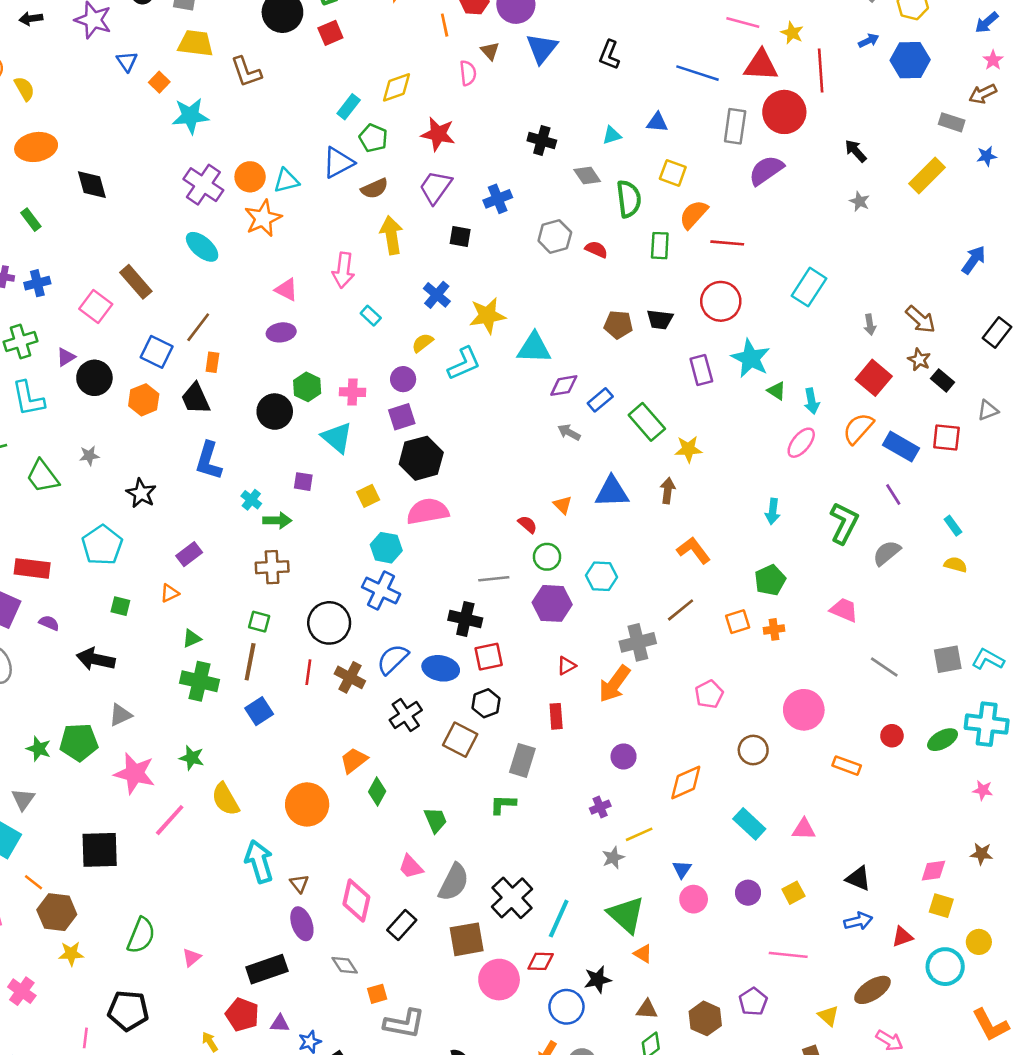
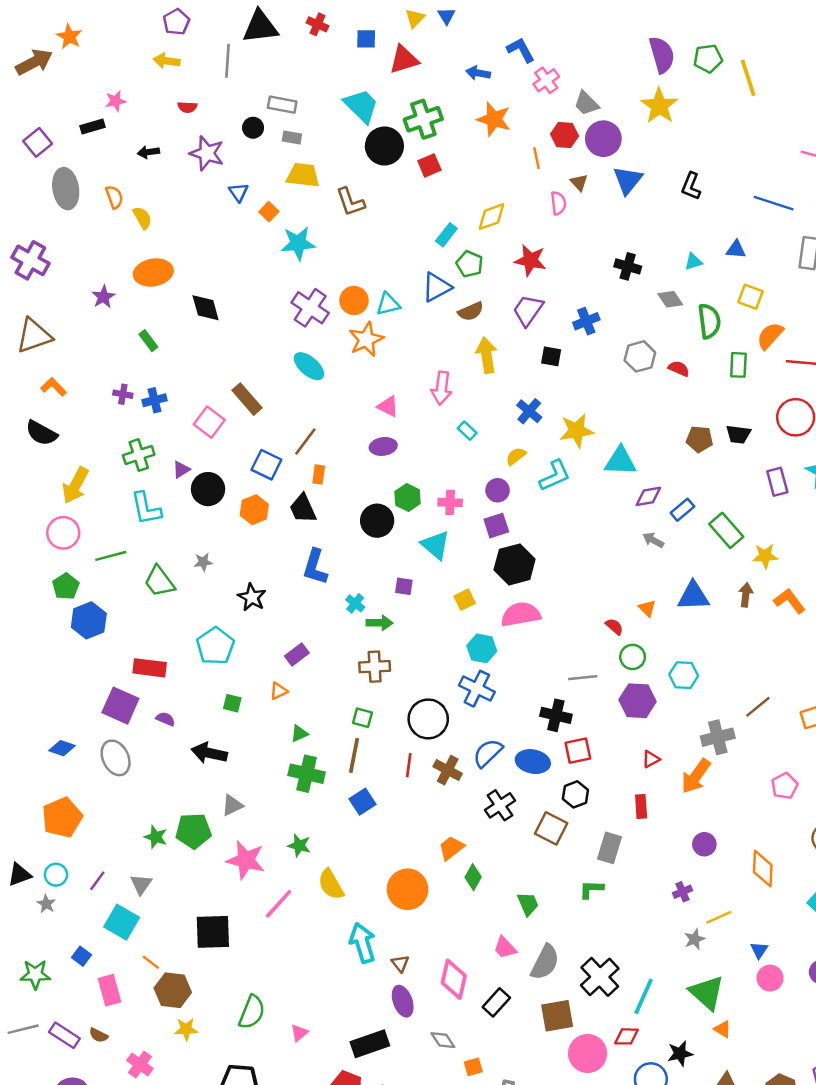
orange L-shape: (694, 550) -> (790, 601), moved
orange diamond: (686, 782) -> (763, 869), turned -63

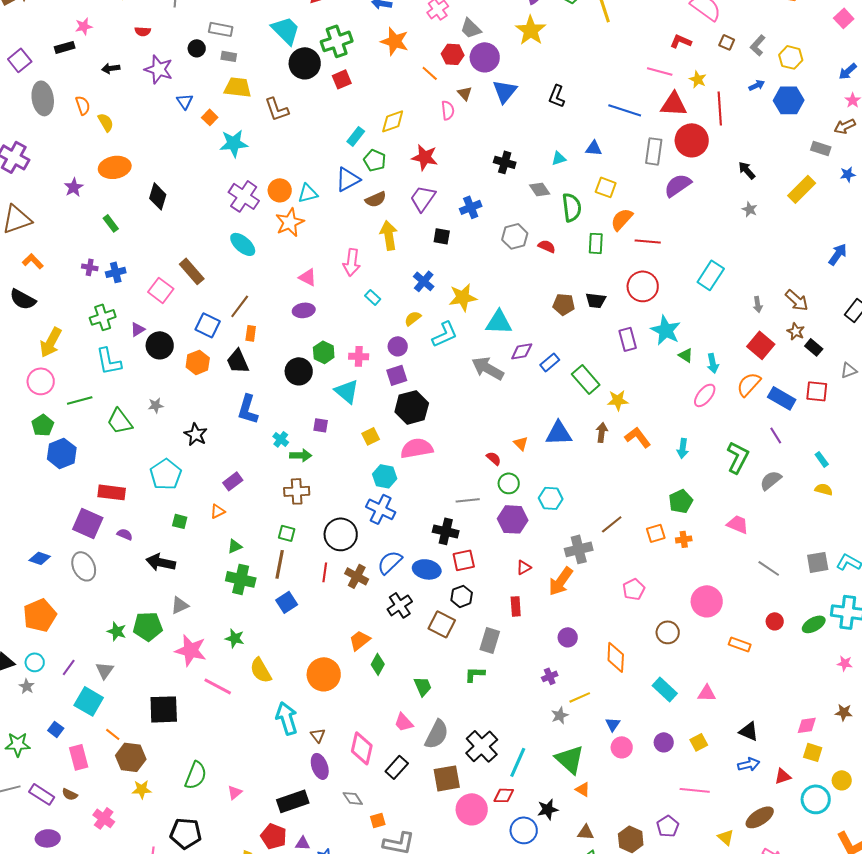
orange line: (536, 158) -> (430, 73), turned -36
black diamond: (206, 308) -> (158, 196), turned 32
gray arrow: (653, 540) -> (488, 368), moved, size x1.8
pink line: (279, 904) -> (218, 686), turned 76

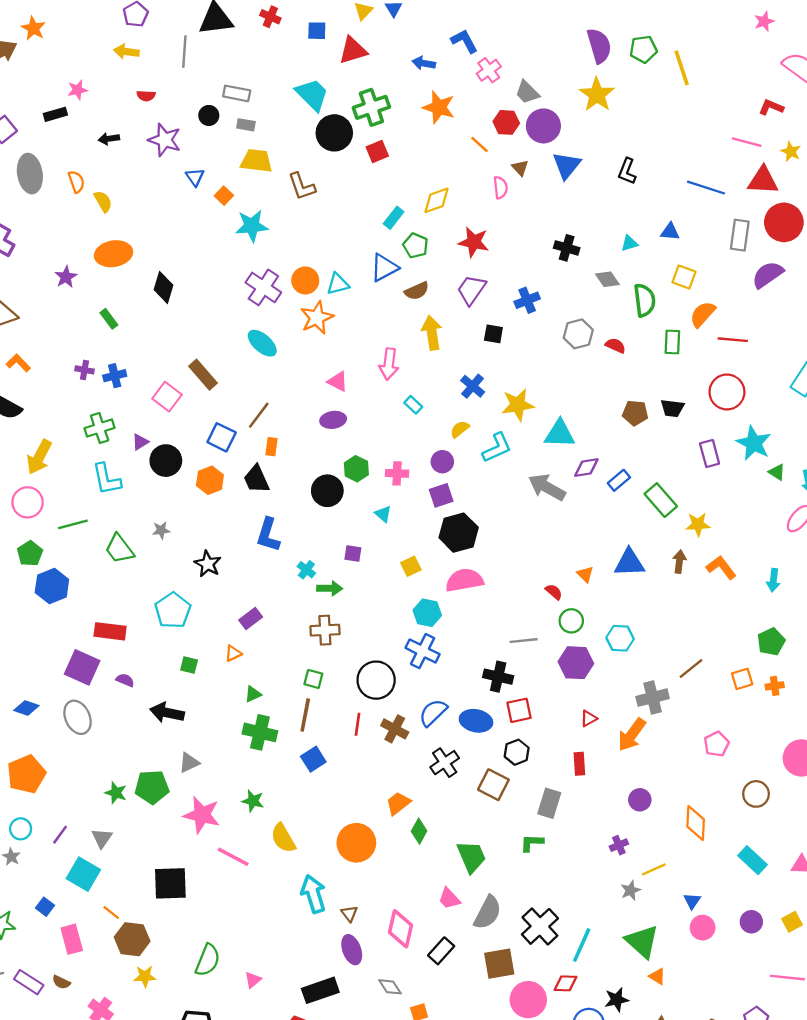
cyan triangle: (347, 391) -> (383, 514), size x0.6
green trapezoid: (423, 686) -> (471, 857), size x1.4

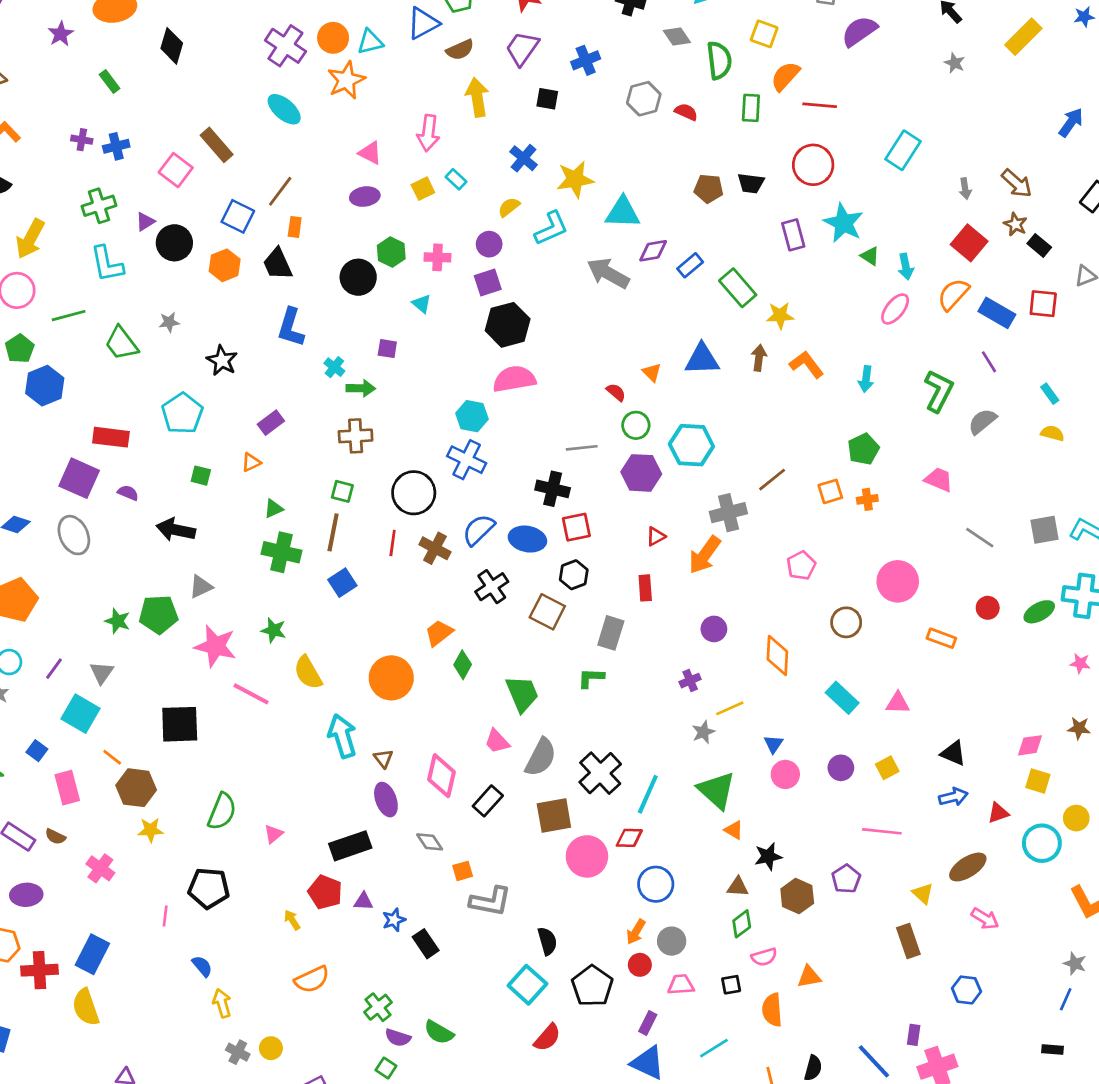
yellow square: (411, 566) -> (423, 189), moved
cyan hexagon: (620, 638) -> (691, 445), size x1.4
black star: (617, 1000) -> (768, 856), moved

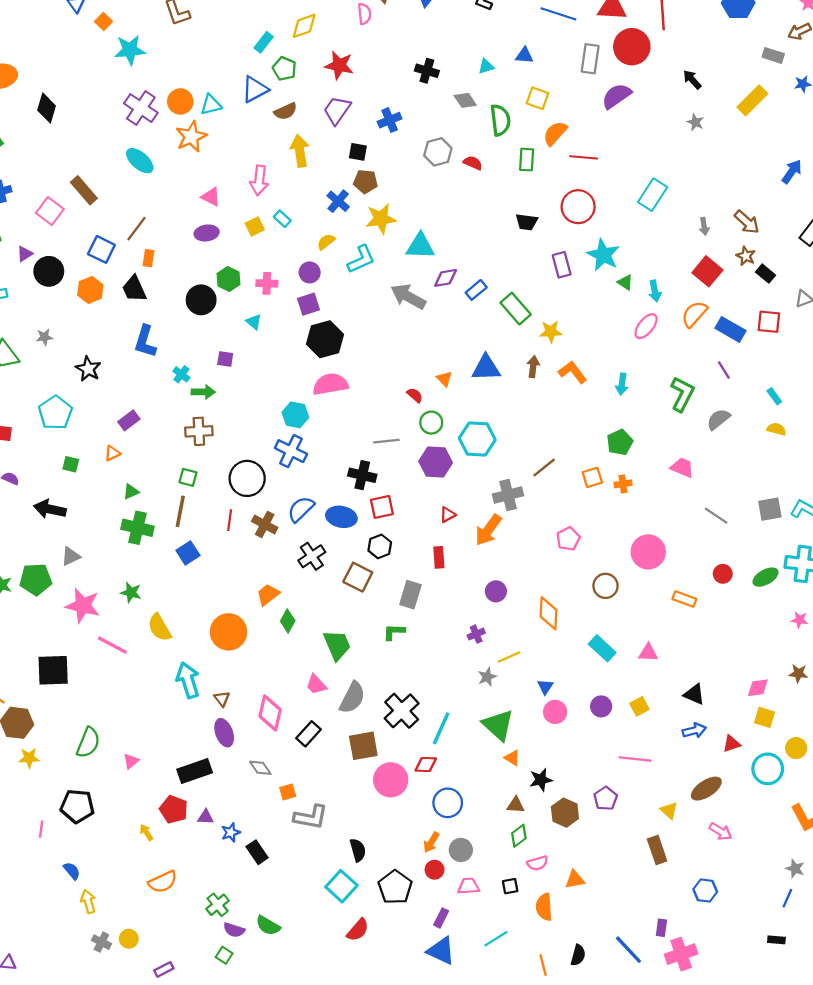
brown pentagon: (709, 189) -> (366, 181), moved

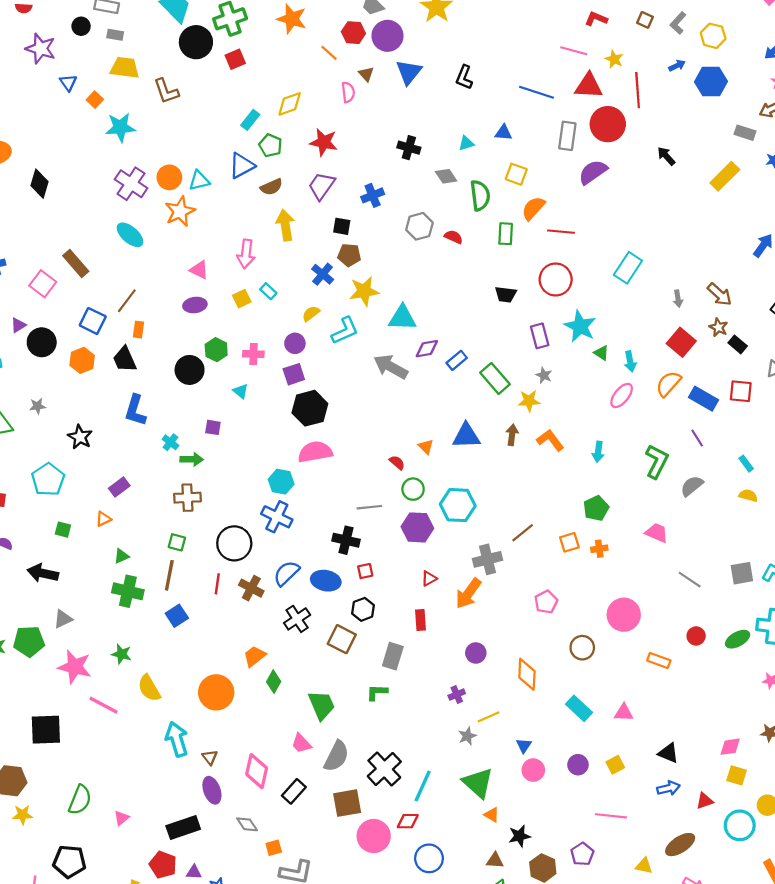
gray star: (695, 122) -> (544, 375), moved
red square: (382, 507) -> (365, 571), size x0.7
yellow triangle: (669, 811) -> (644, 866), turned -30

